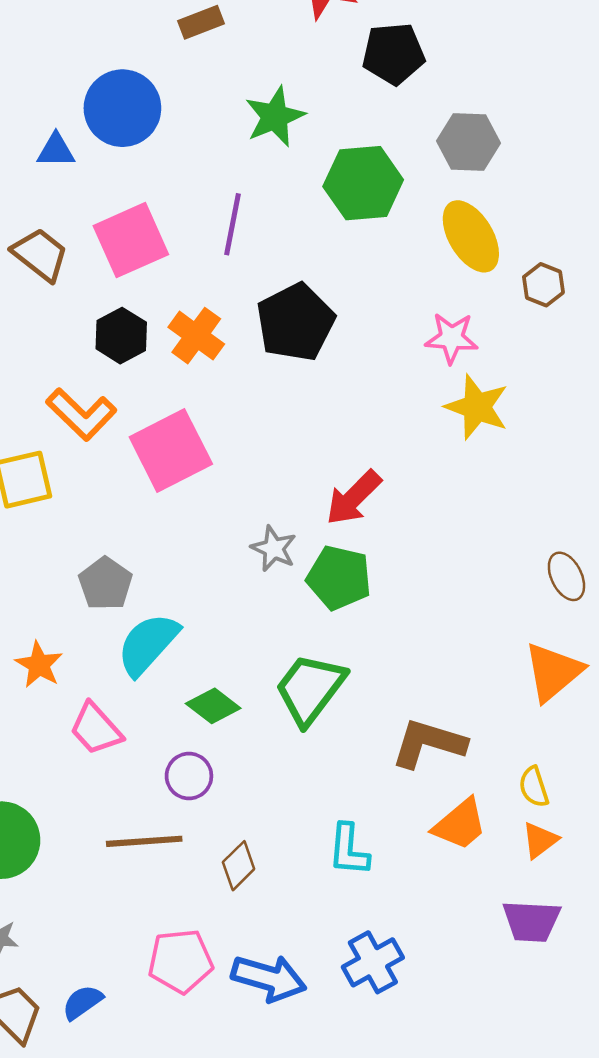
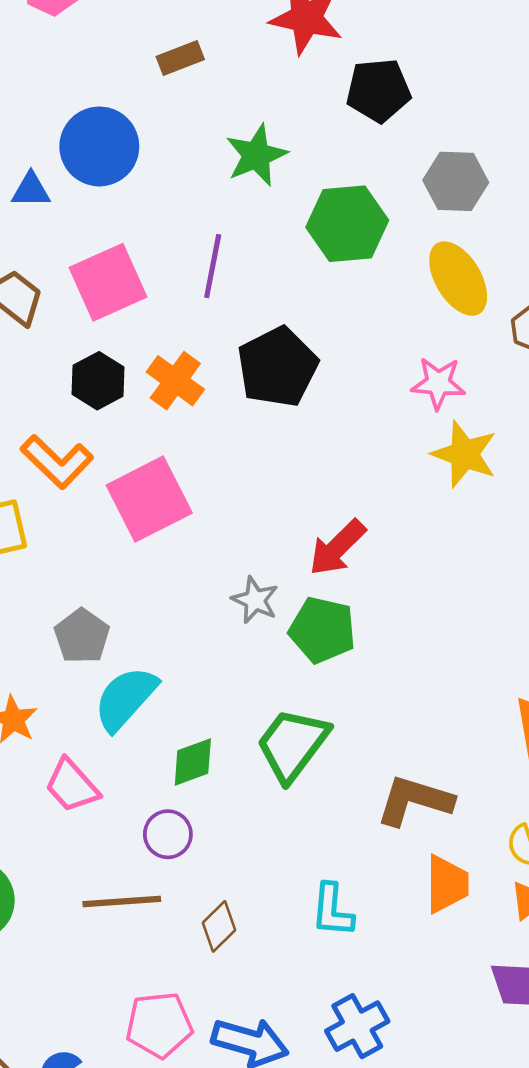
green diamond: (213, 706) -> (193, 762), turned -58
orange trapezoid: (460, 824) -> (447, 884), turned -50

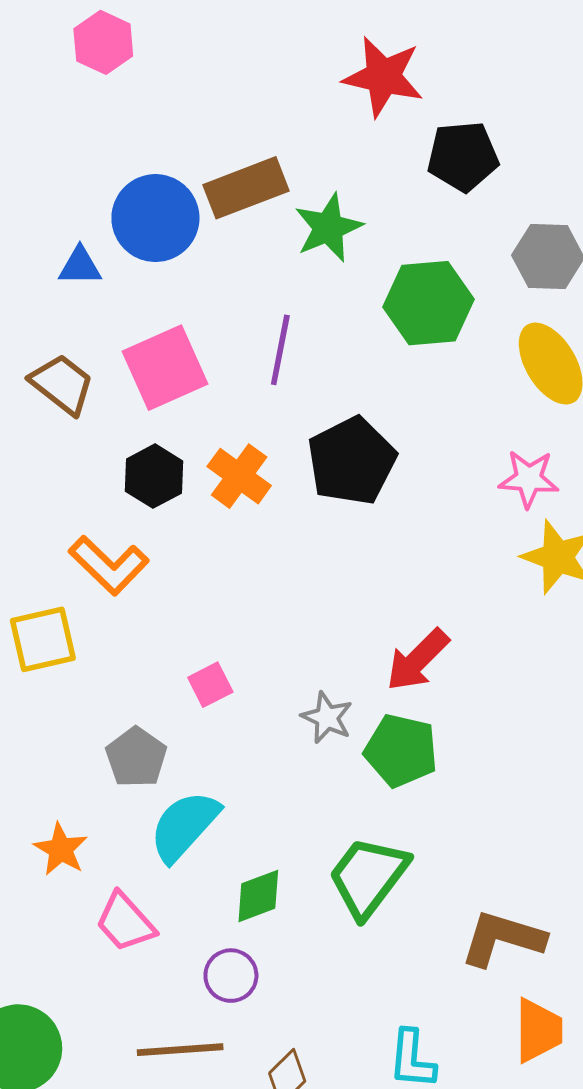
brown rectangle: (180, 58) -> (246, 188), moved, size x1.6
pink square: (149, 499) -> (210, 685), moved, size x0.5

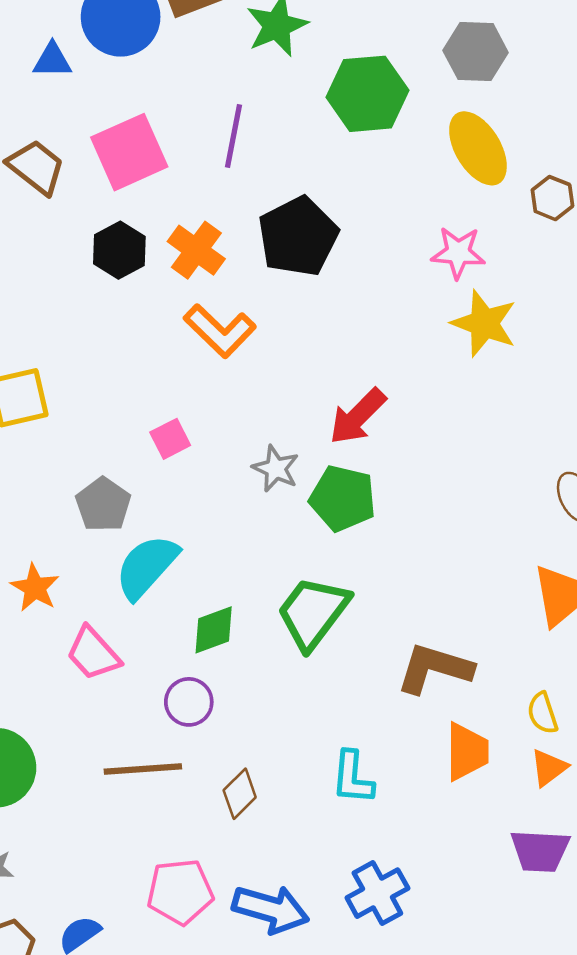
orange L-shape: (109, 565) -> (220, 331), moved

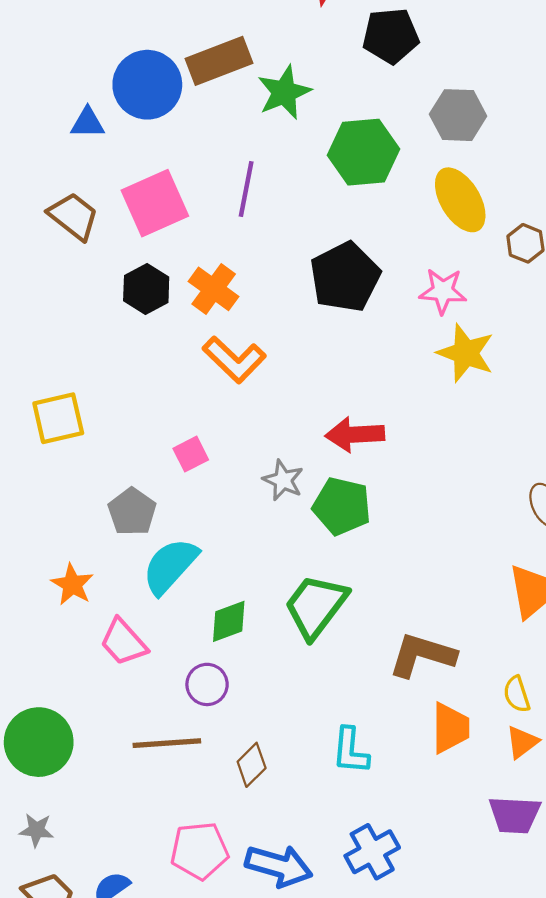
black pentagon: (298, 237) -> (345, 277), moved
red arrow: (358, 416) -> (355, 435), turned 42

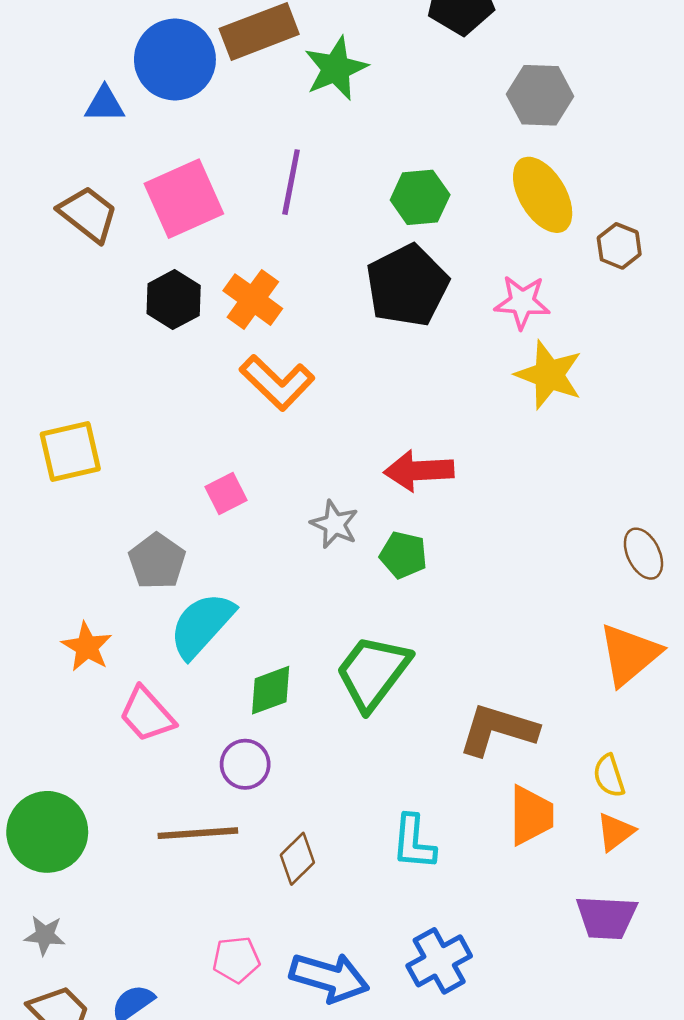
green hexagon: (364, 152) -> (420, 197), moved, size x0.7
green pentagon: (342, 506) -> (403, 555), size x0.7
pink pentagon: (199, 851) -> (236, 960), size x0.7

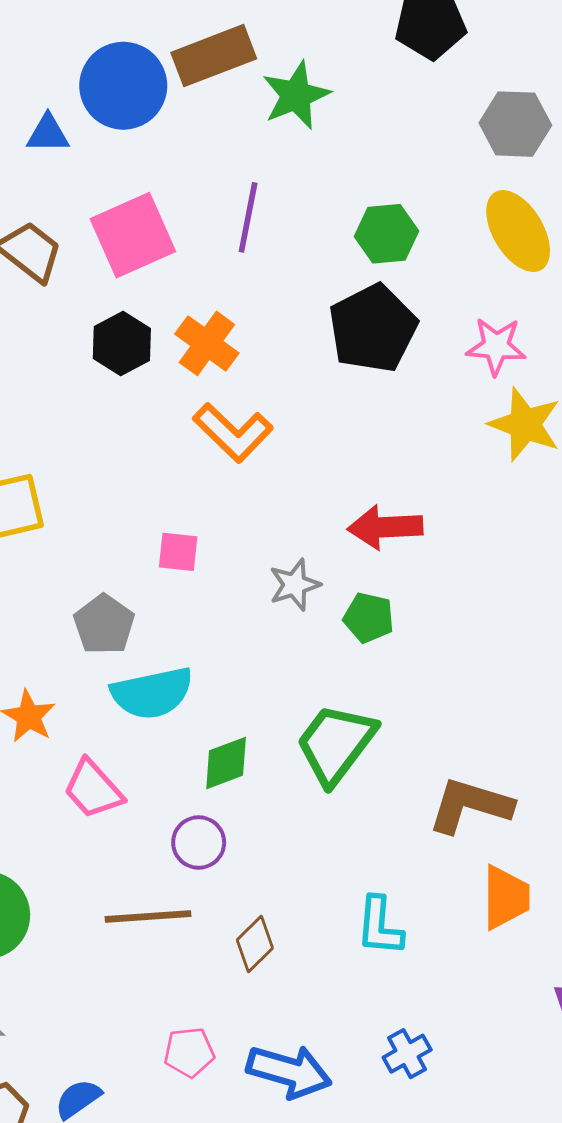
pink square: (226, 494) -> (178, 552), turned 33
gray star: (334, 524) -> (295, 585), turned 30
cyan semicircle: (202, 625) -> (152, 693), turned -144
blue cross: (439, 961) -> (407, 1054), size x0.7

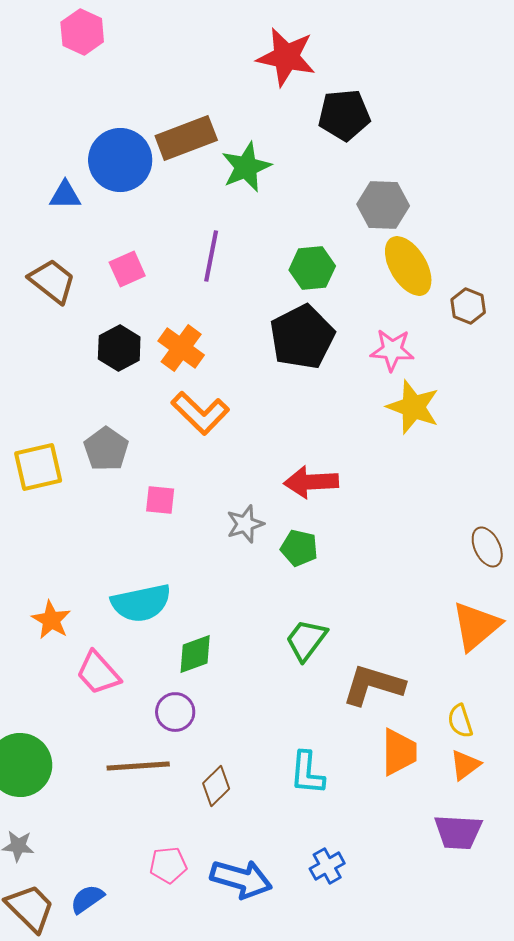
gray hexagon: (515, 124) -> (383, 205), moved
pink square: (133, 235) -> (127, 269), size x0.6
gray pentagon: (104, 625) -> (106, 449), moved
green trapezoid: (336, 744) -> (306, 640), moved, size x0.7

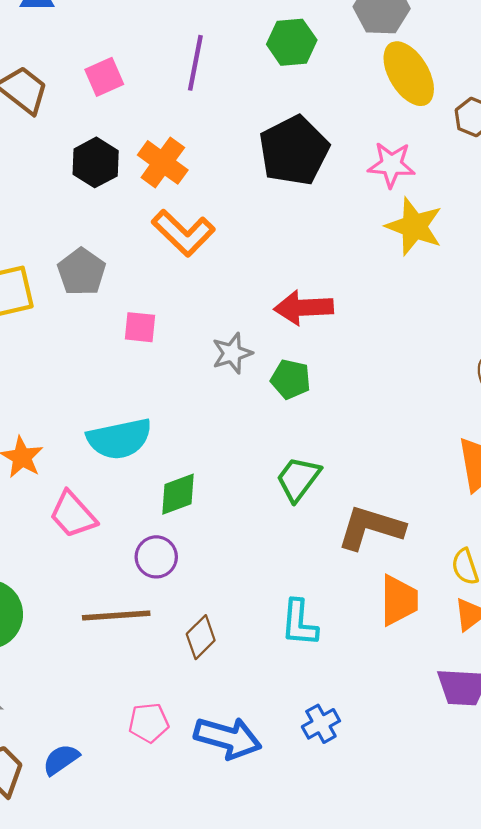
green hexagon: (312, 268) -> (292, 42), moved

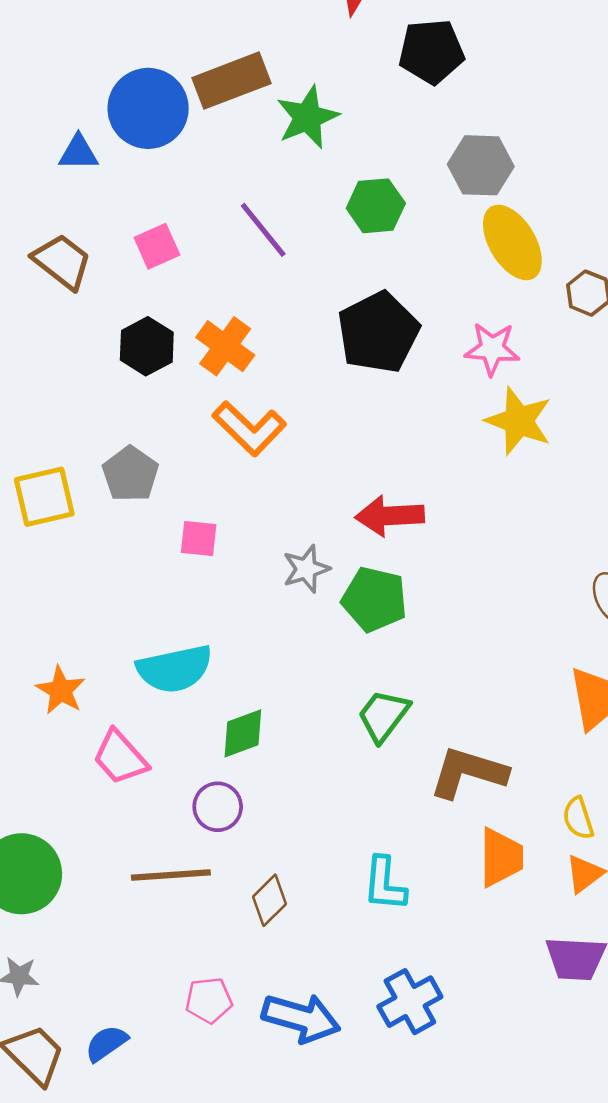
purple line: (195, 63) -> (263, 230), turned -50
green pentagon: (291, 379) -> (375, 599), size x1.4
blue cross: (321, 724) -> (410, 1002), size x1.4

